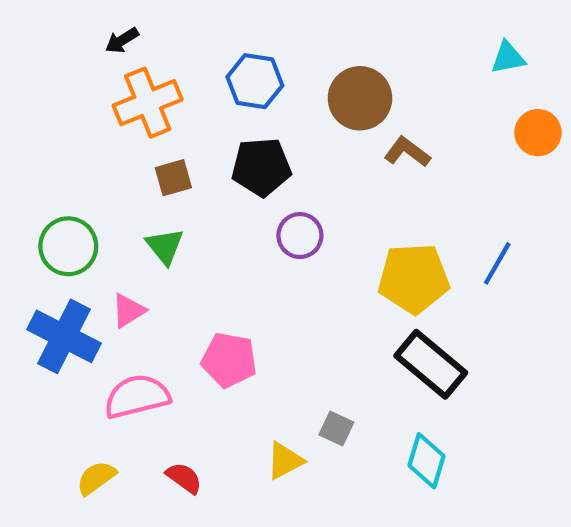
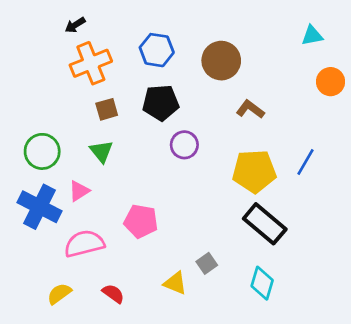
brown L-shape: (407, 152) -> (250, 109), moved
gray square: (336, 429) -> (207, 263), turned 30
yellow triangle: (285, 461) -> (175, 283), turned 50

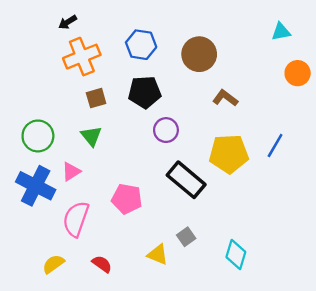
black rectangle: (265, 224) -> (186, 180), moved
pink semicircle: (84, 244) -> (76, 219), turned -57

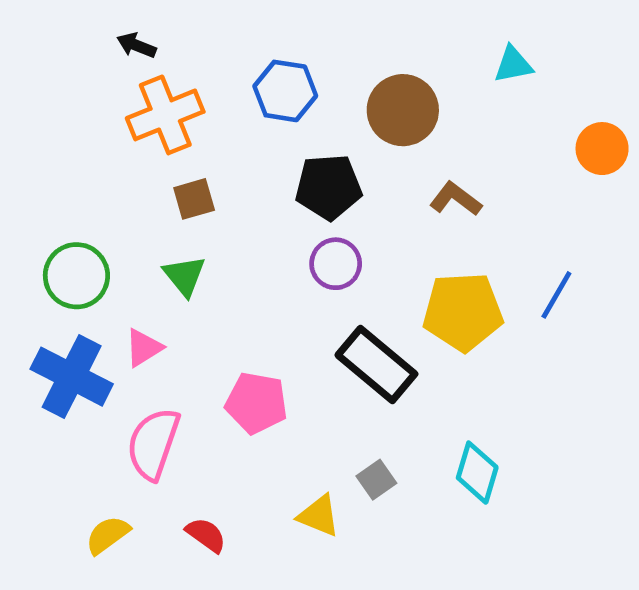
black arrow: (68, 22) -> (136, 45), turned 54
cyan triangle: (281, 32) -> (513, 65), moved
black pentagon: (145, 92) -> (328, 187), moved
cyan diamond: (236, 255) -> (477, 473), moved

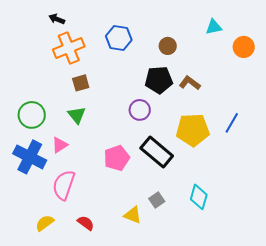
brown circle: (403, 110) -> (168, 46), size x0.6
orange circle: (602, 149) -> (244, 47), moved
black pentagon: (328, 187) -> (159, 80), moved
pink pentagon: (256, 403) -> (117, 158), moved, turned -30

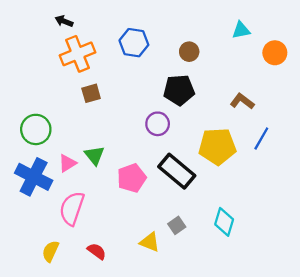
brown L-shape: (190, 83) -> (242, 101), moved
green triangle: (77, 115) -> (94, 155), moved
yellow semicircle: (45, 223) -> (50, 251), turned -30

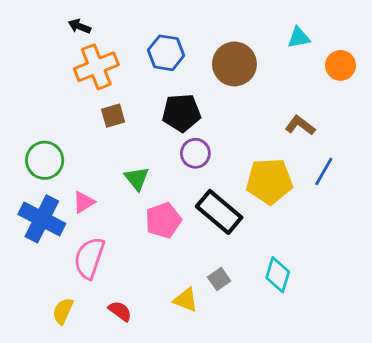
brown circle: (189, 52) -> (234, 64), size x1.8
black pentagon: (179, 90) -> (181, 113), moved
green triangle: (94, 155) -> (137, 178), moved

